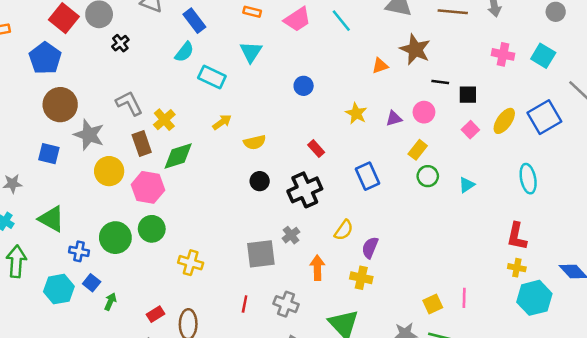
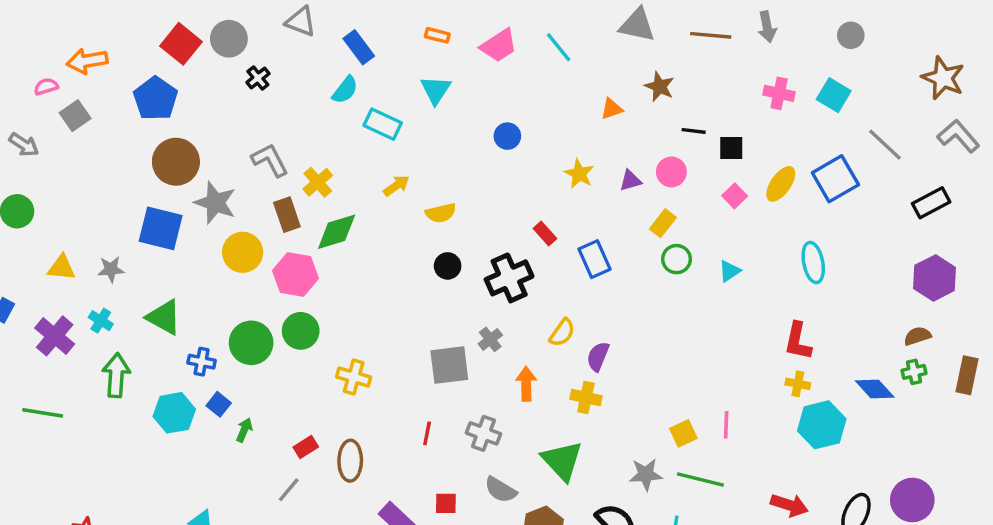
brown star: (415, 49) -> (659, 87), size x0.7
red rectangle: (316, 149) -> (545, 233), moved
blue square: (49, 154) -> (161, 228), size x1.5

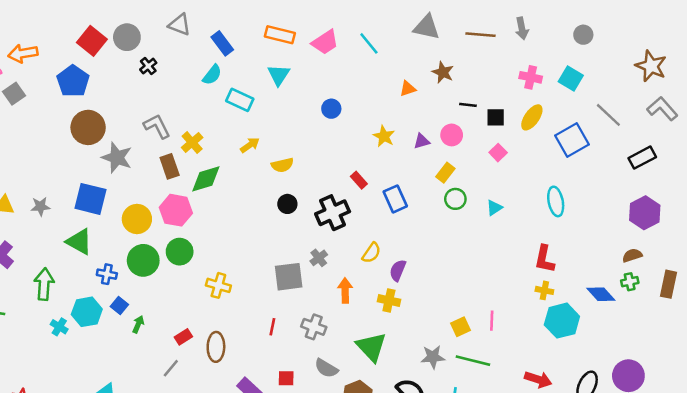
orange rectangle: (437, 35) -> (280, 35), size x1.6
yellow ellipse: (781, 184) -> (532, 117), moved
blue square: (161, 228) -> (91, 199), moved
yellow circle: (243, 252) -> (137, 219), moved
cyan cross: (101, 321) -> (59, 327), moved

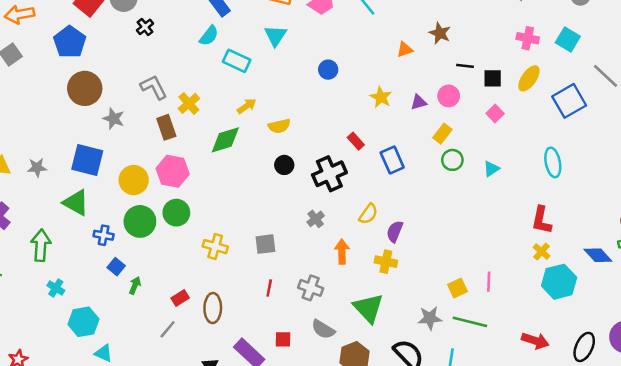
gray star: (117, 158) -> (114, 119), size x0.7
green diamond: (206, 179) -> (225, 140), moved
gray square: (289, 277) -> (265, 244), moved, size x0.7
yellow cross: (544, 290) -> (542, 252), turned 30
cyan hexagon: (87, 312) -> (83, 322), moved

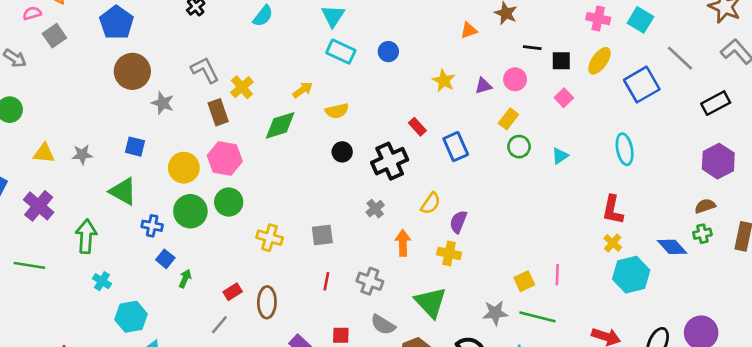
cyan rectangle: (237, 61) -> (341, 52), moved
blue square: (87, 160) -> (135, 147), size x0.6

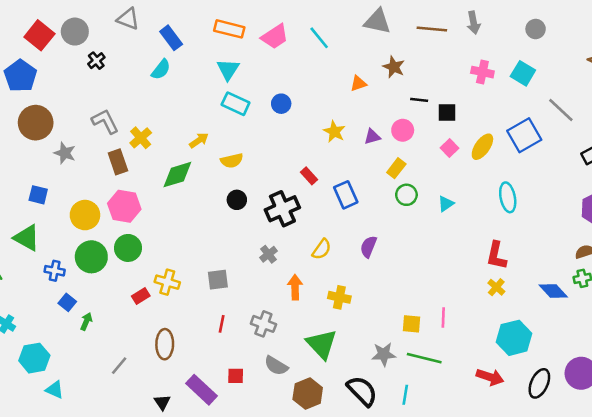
yellow ellipse: (600, 61) -> (482, 147), moved
purple semicircle: (458, 222) -> (368, 247), moved
cyan hexagon: (631, 275) -> (514, 338), moved
yellow square: (524, 281) -> (412, 324), turned 30
red rectangle: (233, 292) -> (141, 296), moved

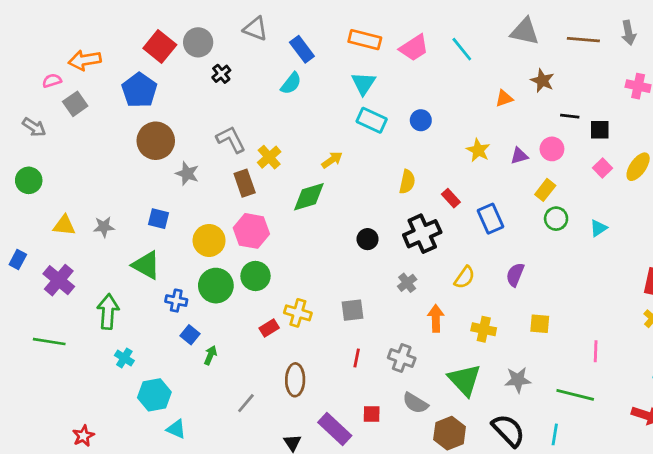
yellow semicircle: (232, 161) -> (407, 182), moved, turned -65
black circle: (237, 200) -> (368, 239), moved
yellow square: (412, 324) -> (540, 324), moved
gray star: (384, 354) -> (518, 380), moved

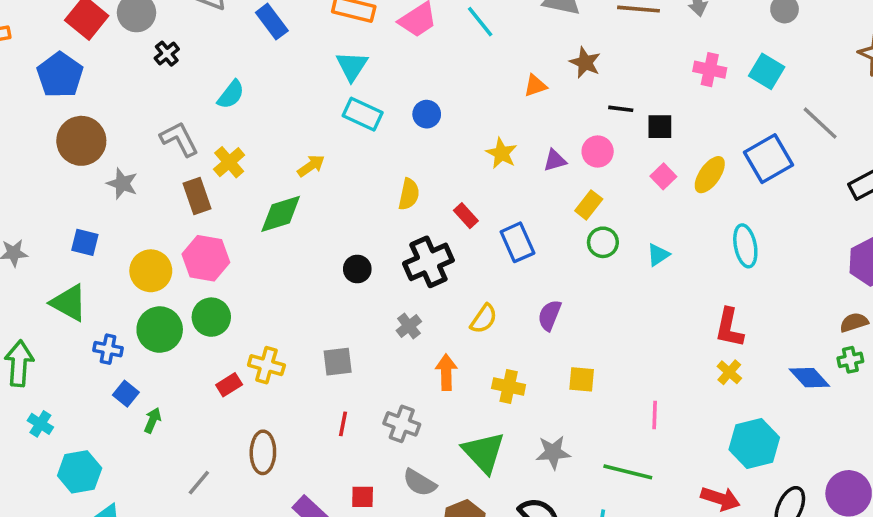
cyan semicircle: (291, 83) -> (231, 95), moved

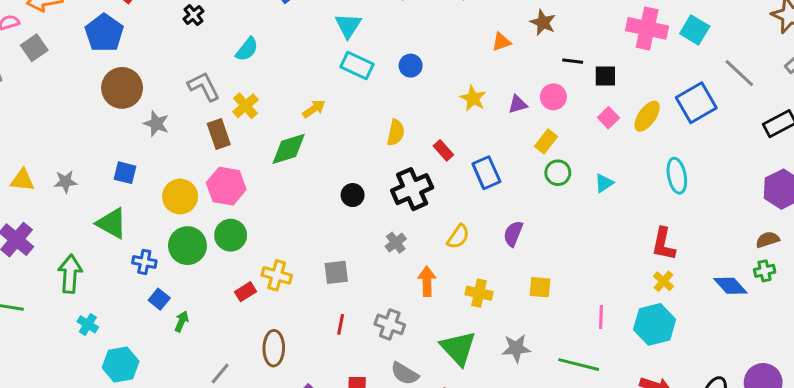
pink cross: (710, 70) -> (647, 28), size x1.5
cyan hexagon: (754, 443) -> (655, 324), moved

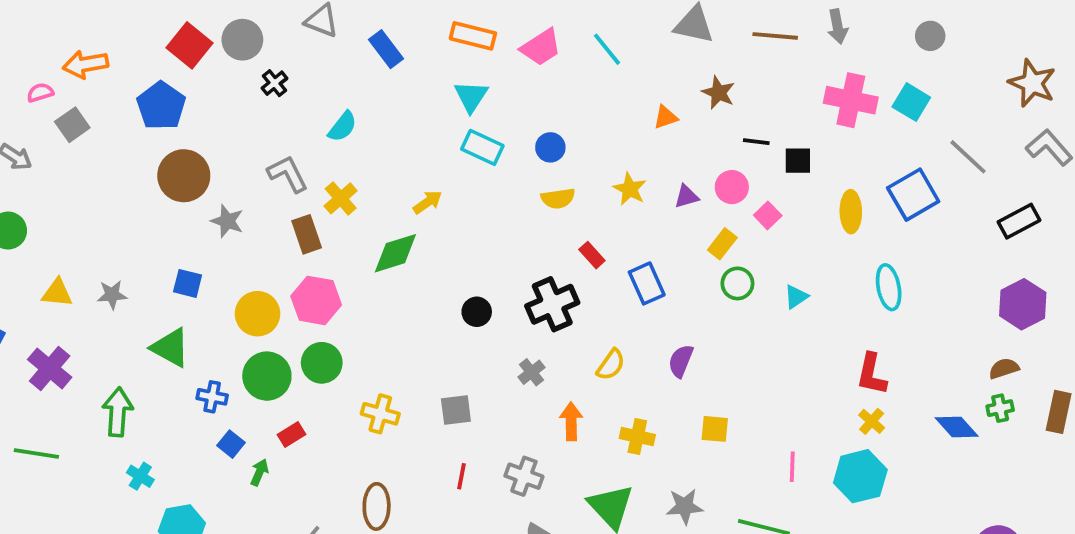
yellow ellipse: (647, 116) -> (851, 212), turned -36
pink square: (608, 118) -> (768, 215), moved
yellow semicircle: (396, 133) -> (558, 198), moved, turned 70
red rectangle: (245, 292) -> (291, 435), moved

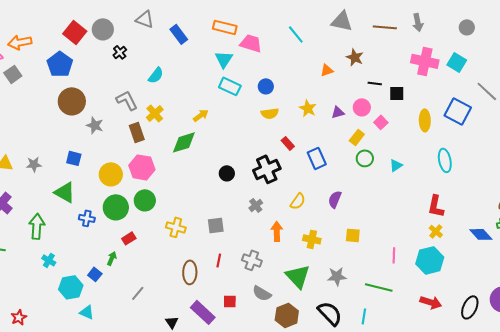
pink trapezoid: (541, 47) -> (251, 43), moved, turned -130
blue square: (913, 195) -> (458, 111), turned -32
blue square: (231, 444) -> (95, 274), moved
brown ellipse: (377, 506) -> (190, 272), moved

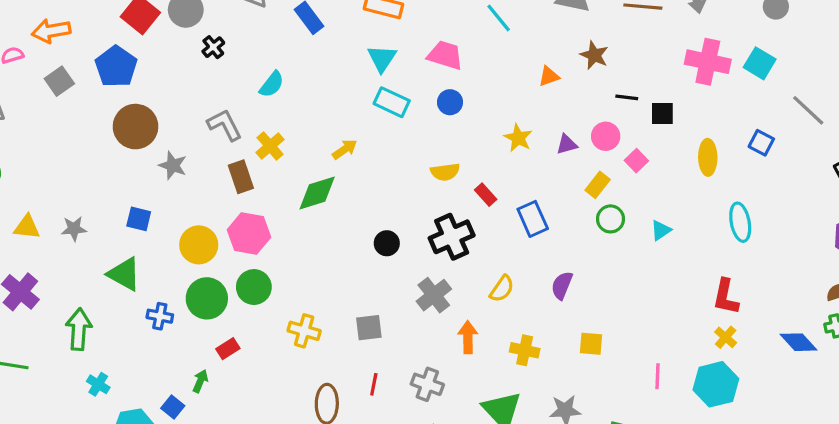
pink trapezoid: (251, 43) -> (445, 55), moved
gray square: (13, 74) -> (59, 81), moved
blue square: (458, 111) -> (761, 143), size x0.6
yellow semicircle: (270, 113) -> (445, 172), moved
gray cross: (256, 205) -> (434, 295), size x1.5

